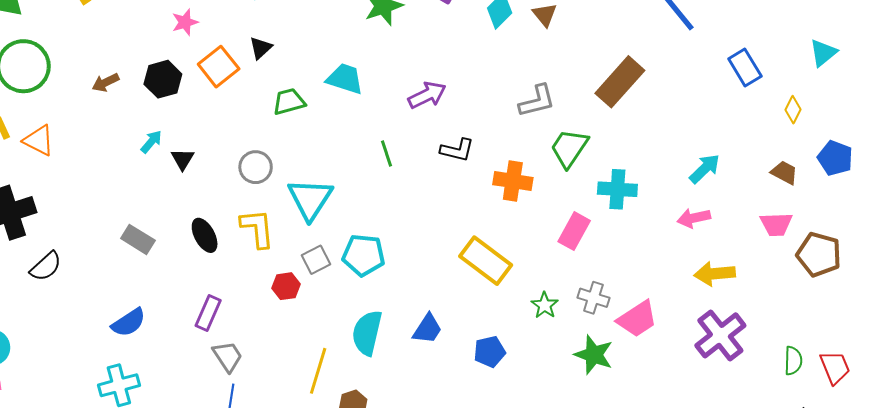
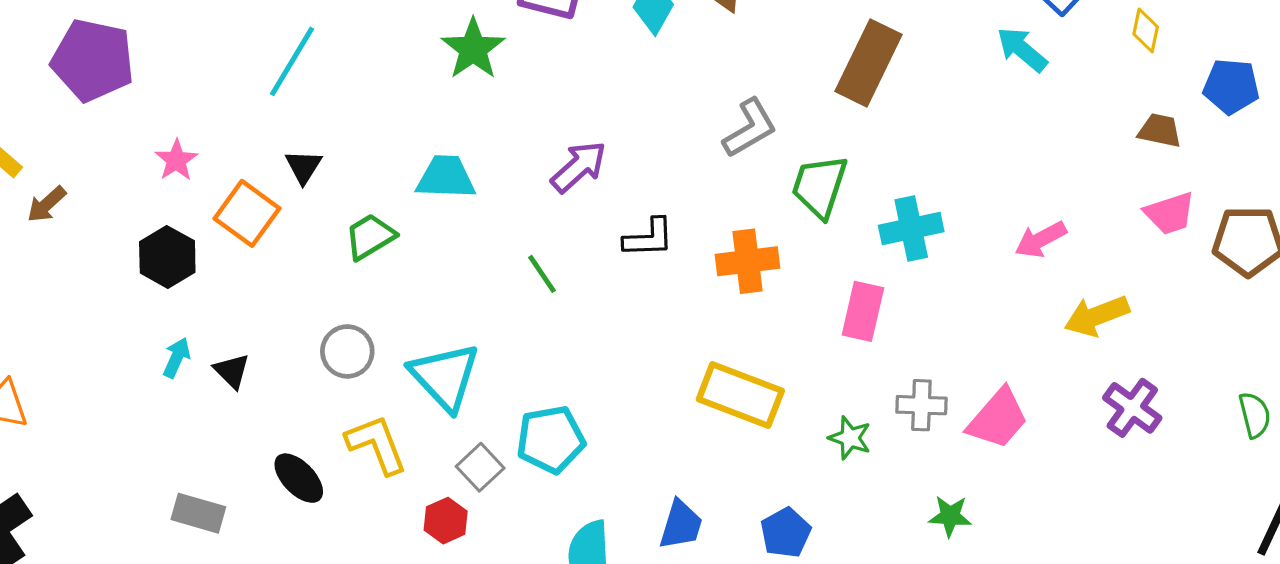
brown arrow: (106, 83) -> (47, 204), moved
cyan arrow: (705, 169) -> (1022, 49), moved, turned -80
purple cross: (720, 335) -> (1132, 408), size x0.7
green star: (594, 355) -> (950, 516), moved, size x0.7

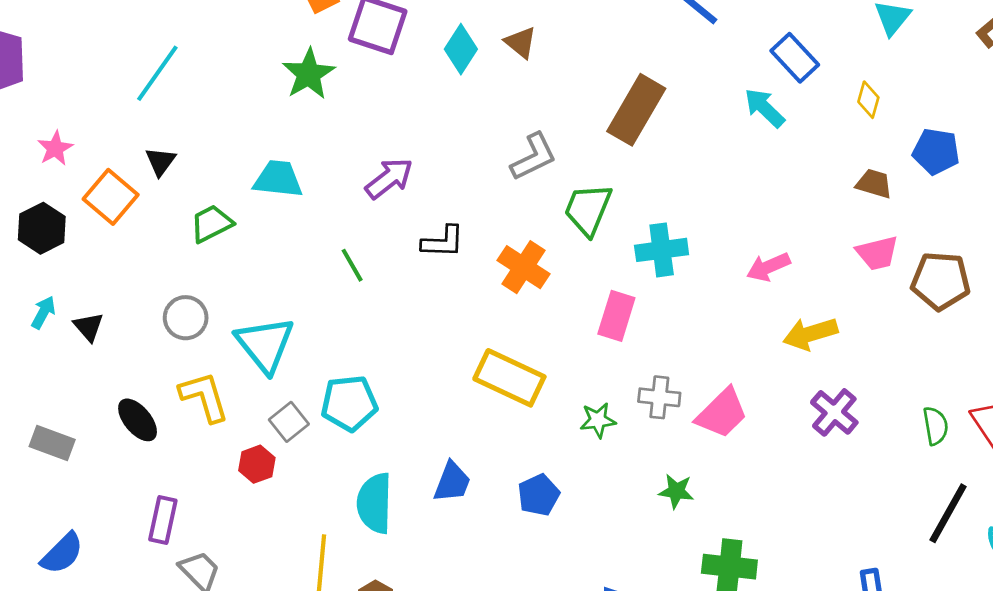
orange cross: (747, 261) -> (524, 267), turned 36
green star: (850, 438) -> (598, 420), turned -30

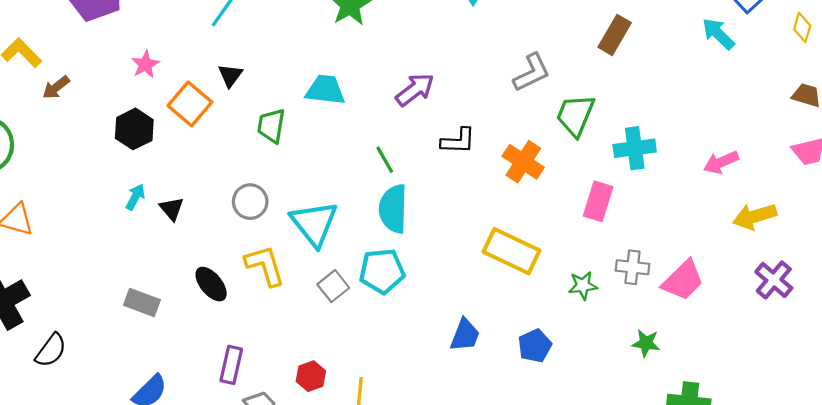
brown rectangle: (636, 110) -> (615, 35), size x0.7
green trapezoid: (211, 224) -> (271, 126), turned -54
red hexagon: (257, 464) -> (311, 376), moved
cyan semicircle: (375, 503) -> (393, 209), moved

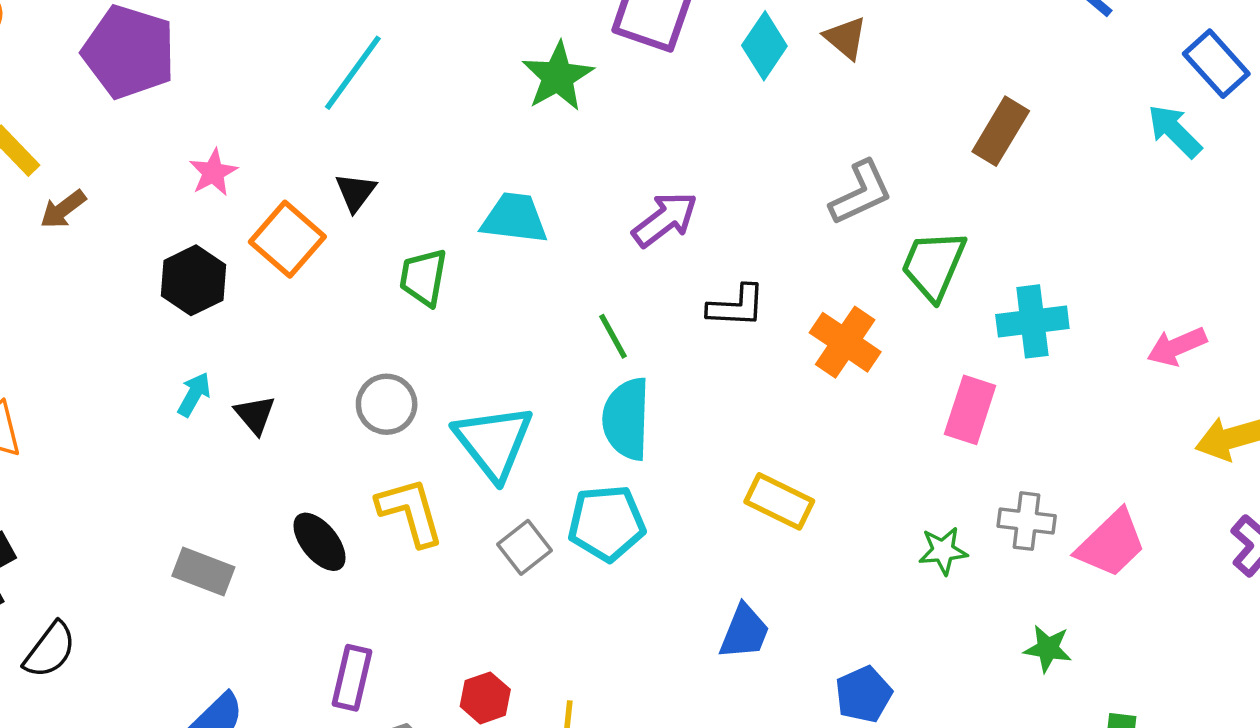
yellow rectangle: (512, 251) -> (779, 501), moved, size x0.7
blue pentagon: (535, 346) -> (864, 694), moved

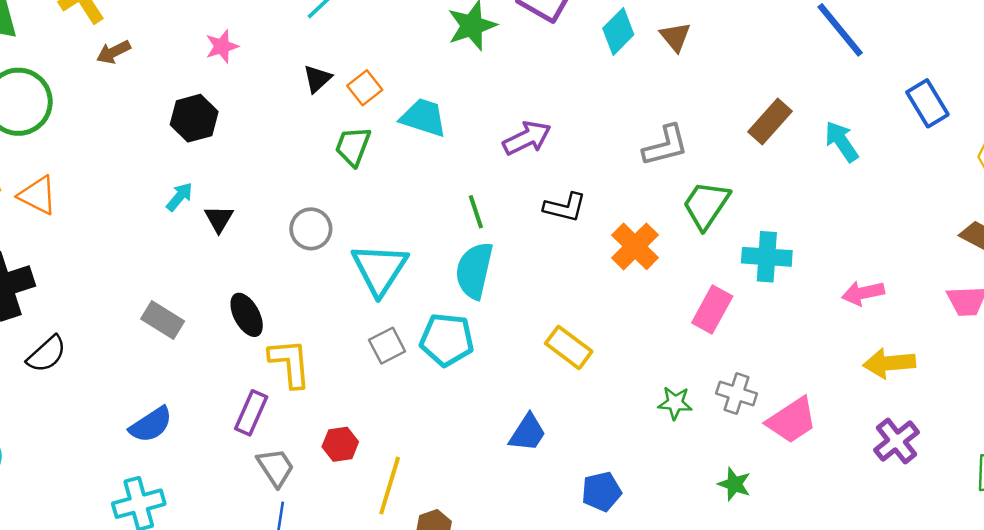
cyan arrow: (1175, 131) -> (842, 141), moved
orange square: (287, 239) -> (365, 88), moved, size x0.7
yellow L-shape: (410, 512) -> (290, 363), moved

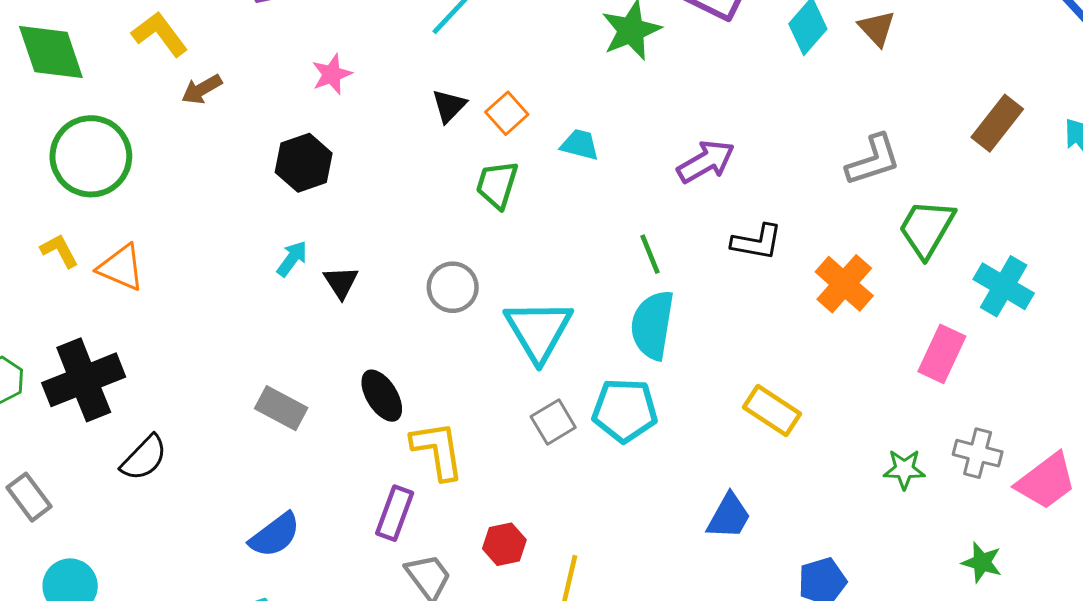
cyan trapezoid: (423, 118) -> (580, 145), size x0.7
cyan cross: (767, 257) -> (1004, 286), turned 30

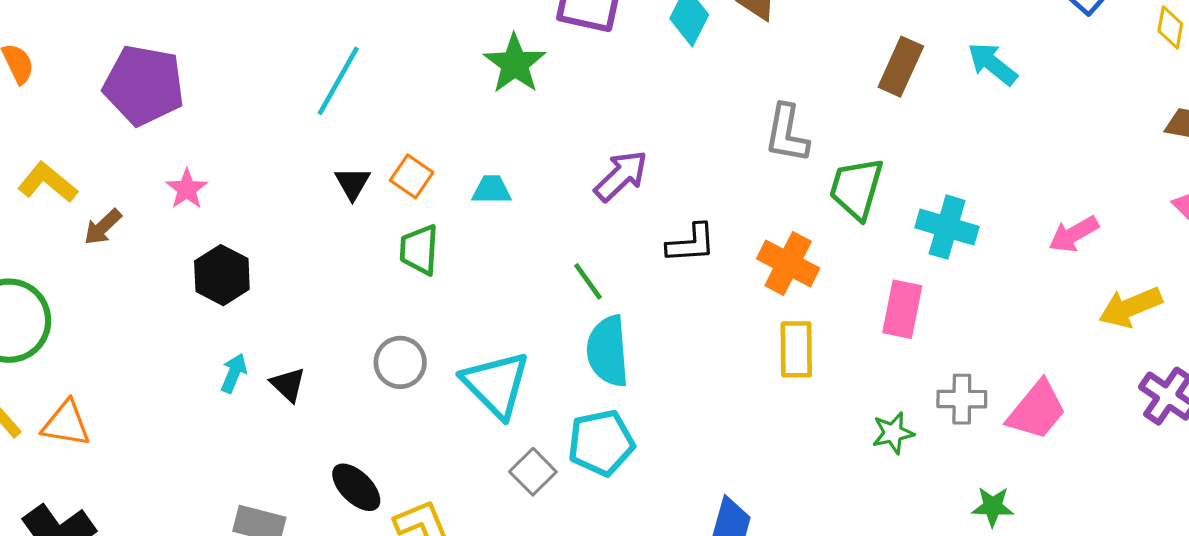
pink star: (332, 74) -> (187, 189), moved
gray L-shape: (873, 160) -> (787, 134), turned 132
yellow rectangle: (772, 410) -> (796, 349), moved, turned 70

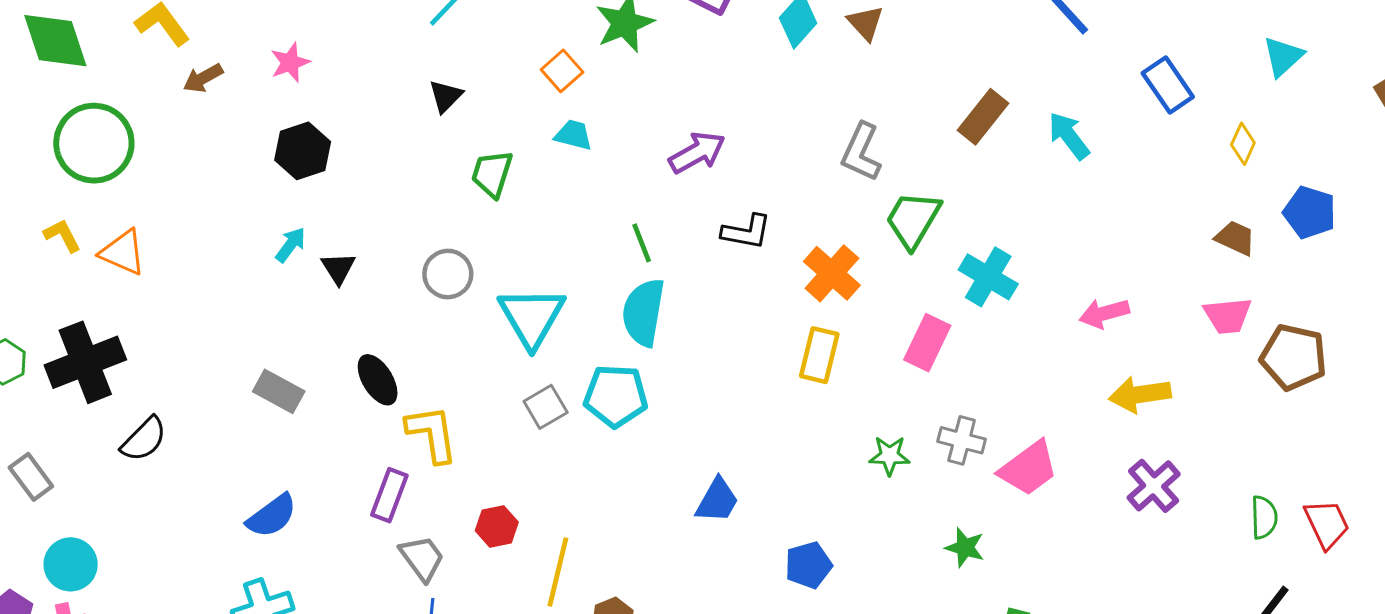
orange square: (412, 176) -> (562, 71), moved

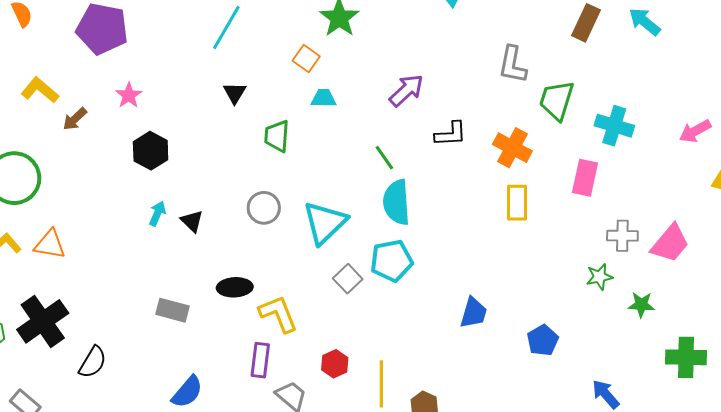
cyan triangle: (532, 317) -> (325, 223), turned 30
black ellipse: (378, 380) -> (235, 287), turned -48
green star: (890, 456) -> (599, 277), moved

